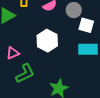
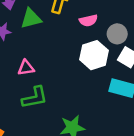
white hexagon: (47, 41) -> (94, 55), moved

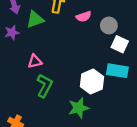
white hexagon: (94, 55) -> (92, 82), moved
green L-shape: (35, 98) -> (45, 86), turned -45

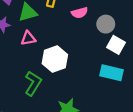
pink triangle: (35, 61) -> (28, 38), moved
white hexagon: (92, 82) -> (55, 59), moved

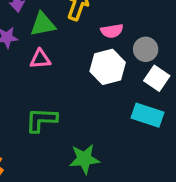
white hexagon: (55, 59) -> (108, 67), moved
green L-shape: (33, 83) -> (41, 120), turned -125

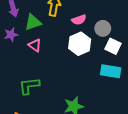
pink triangle: (40, 59) -> (35, 45), turned 48
green L-shape: (41, 120) -> (29, 86), moved

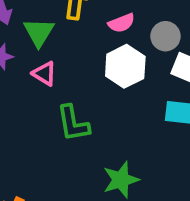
green triangle: (33, 22) -> (39, 32), turned -36
green L-shape: (29, 86) -> (73, 123), moved, turned -90

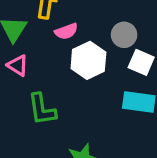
pink semicircle: (121, 23) -> (66, 31), moved

